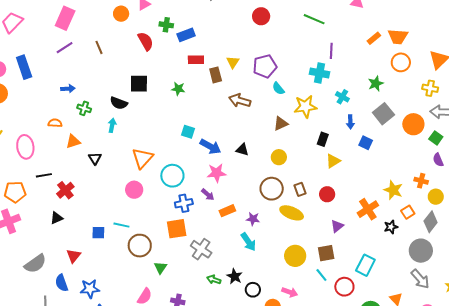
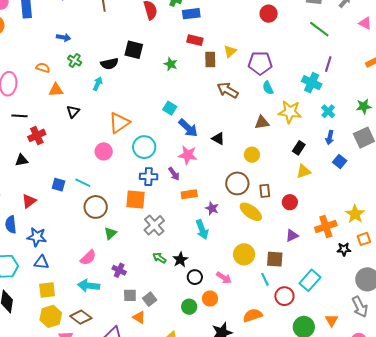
black semicircle: (119, 103) -> (109, 64), turned -48
pink arrow: (290, 292) -> (224, 278), moved

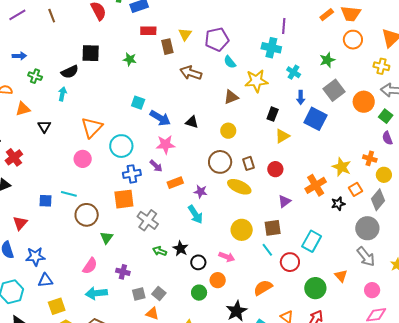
blue square: (340, 161) -> (315, 119), size x1.6

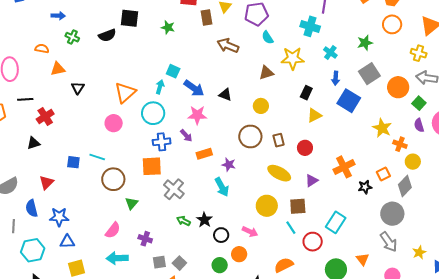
cyan arrow: (62, 94) -> (160, 87), moved
yellow star: (342, 167) -> (382, 128), moved
yellow ellipse: (239, 187) -> (279, 173), moved

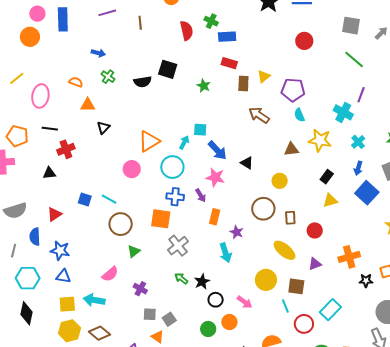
cyan square: (173, 71) -> (200, 130), turned -32
orange rectangle: (204, 154) -> (215, 217), turned -70
cyan arrow: (117, 258) -> (94, 300), moved

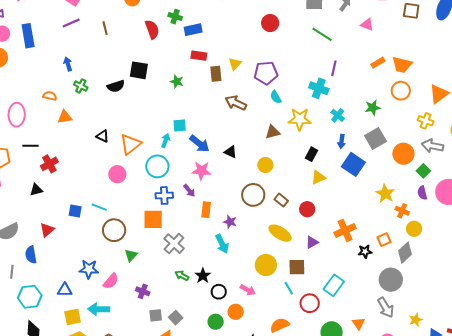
blue arrow: (98, 53) -> (68, 64), turned -112
black triangle: (103, 128) -> (103, 136), moved, turned -40
brown rectangle: (290, 218) -> (281, 200), turned -40
blue star: (60, 250) -> (89, 269), moved

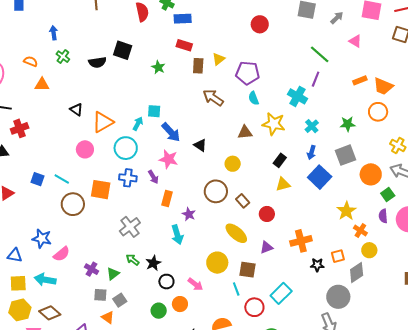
green line: (322, 34) -> (320, 54), moved
orange square: (153, 219) -> (101, 190), moved
green triangle: (131, 255) -> (113, 274), moved

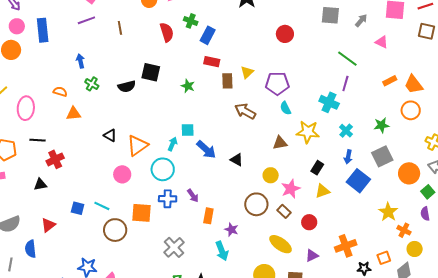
blue rectangle: (183, 19) -> (208, 35), turned -54
orange trapezoid: (383, 86) -> (414, 84), turned 35
pink star: (168, 159) -> (291, 189), moved, turned -30

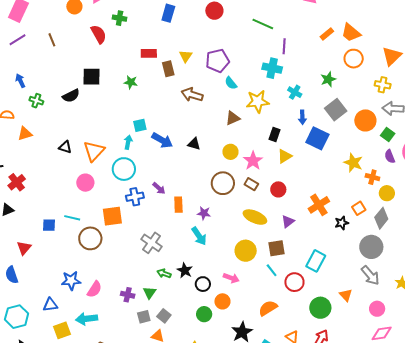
blue rectangle: (208, 35) -> (168, 13), moved
green line: (347, 59) -> (263, 24), moved

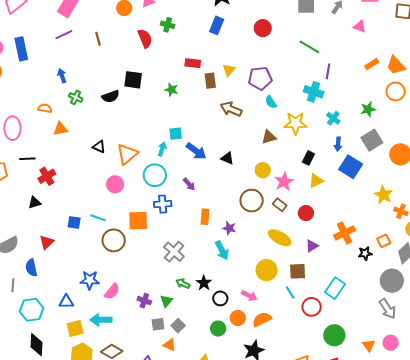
purple arrow: (159, 188) -> (189, 184), moved
orange triangle: (346, 295) -> (369, 345), moved
orange semicircle: (268, 308) -> (262, 319), moved

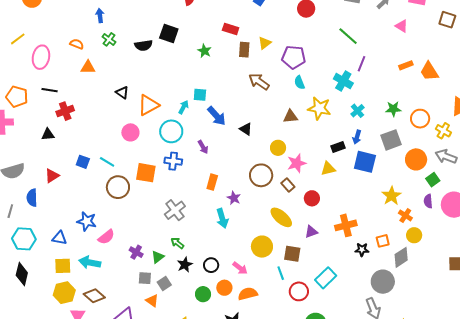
orange circle: (396, 91) -> (420, 119), moved
black rectangle: (308, 158) -> (338, 147), moved, turned 32
blue square: (351, 167) -> (365, 162), turned -30
black star: (204, 283) -> (185, 265), moved

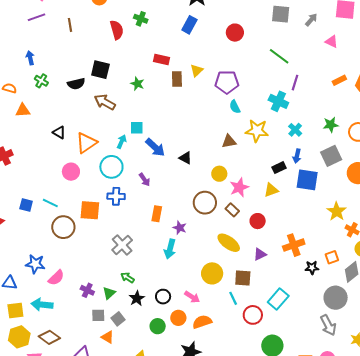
brown arrow: (259, 82) -> (105, 102), moved
cyan arrow: (222, 218) -> (170, 249), turned 36

